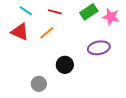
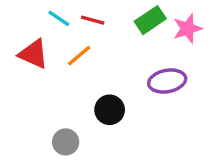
cyan line: (26, 11) -> (59, 18), moved
pink star: (111, 17) -> (187, 29), turned -30

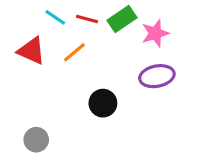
green rectangle: (150, 20) -> (122, 19), moved
pink star: (187, 29) -> (155, 33), moved
gray circle: (66, 142) -> (36, 140), moved

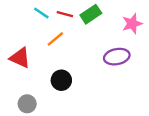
pink star: (155, 33) -> (132, 24), moved
red triangle: (31, 51) -> (20, 58), moved
black circle: (103, 103) -> (61, 80), moved

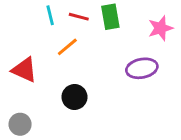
cyan line: (41, 13) -> (50, 15), turned 42
green rectangle: (91, 14) -> (110, 17), turned -66
gray circle: (27, 104) -> (20, 124), moved

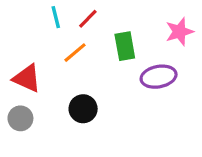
red line: (79, 17) -> (88, 19), turned -60
green rectangle: (110, 17) -> (125, 46), moved
gray circle: (20, 124) -> (20, 118), moved

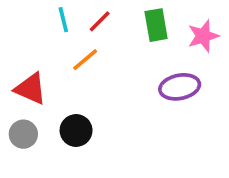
green rectangle: (125, 46) -> (156, 25), moved
black circle: (83, 109) -> (76, 130), moved

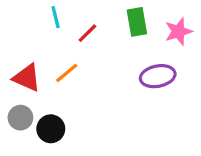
red line: (100, 21) -> (87, 33), moved
orange line: (85, 60) -> (67, 73), moved
black circle: (76, 130) -> (51, 129), moved

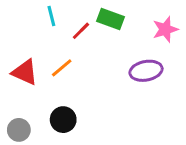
green rectangle: (137, 22) -> (111, 19), moved, turned -60
gray circle: (20, 118) -> (19, 130), moved
black circle: (51, 129) -> (63, 120), moved

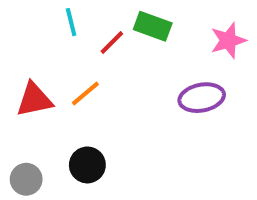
red triangle: (25, 72) -> (34, 100), turned -36

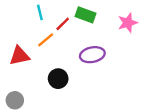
orange line: (85, 94) -> (46, 40), moved
purple ellipse: (202, 98) -> (92, 55), moved
black circle: (87, 165) -> (58, 79), moved

